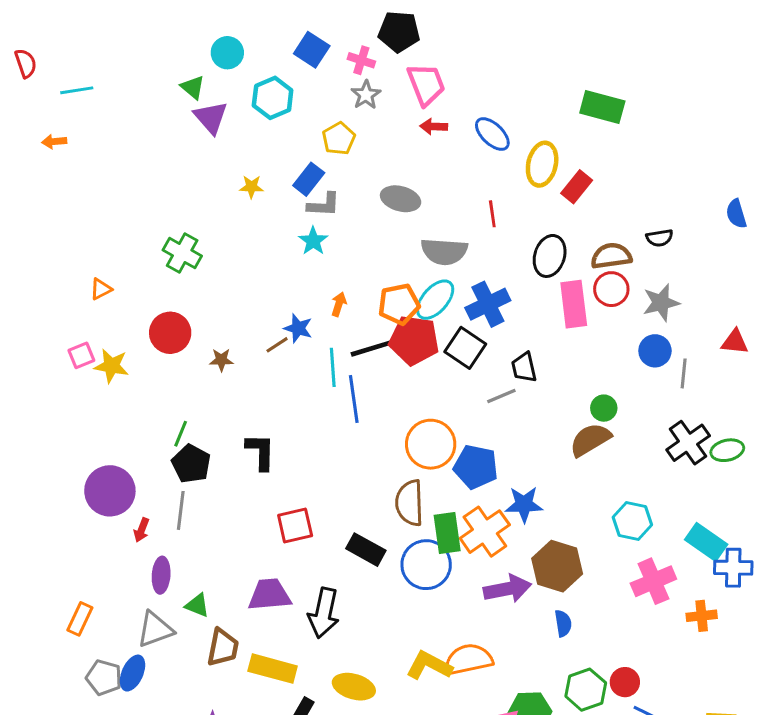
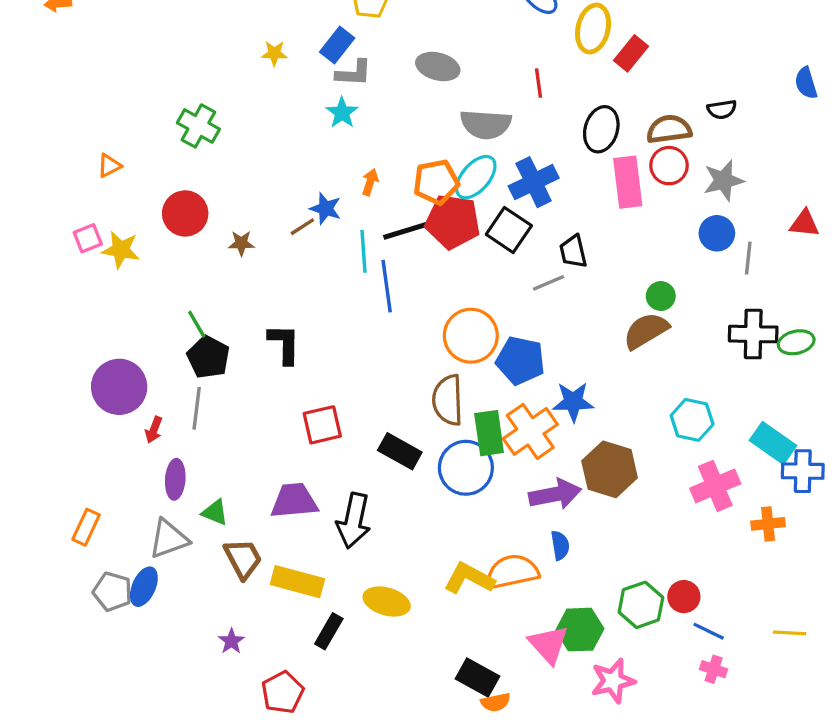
green line: (181, 434) -> (197, 324), turned -52
black cross: (688, 443) -> (753, 334), turned 36
blue semicircle: (563, 623) -> (560, 545), moved
brown trapezoid: (223, 647) -> (243, 559), turned -39

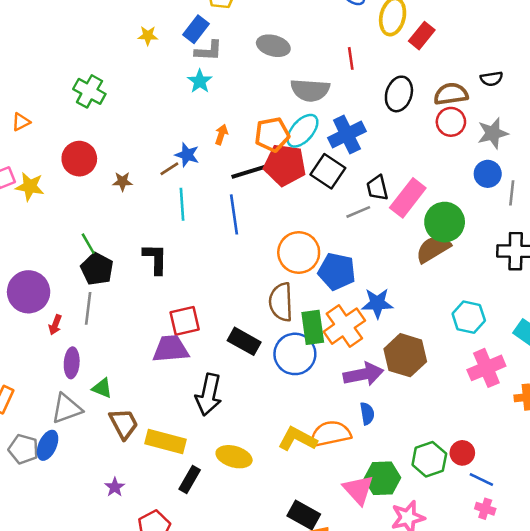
pink rectangle: (628, 182) -> (408, 198), moved, turned 45
cyan line: (364, 251) -> (182, 204), moved
green circle: (661, 296) -> (445, 222), size x1.8
purple trapezoid: (294, 501) -> (171, 349), moved

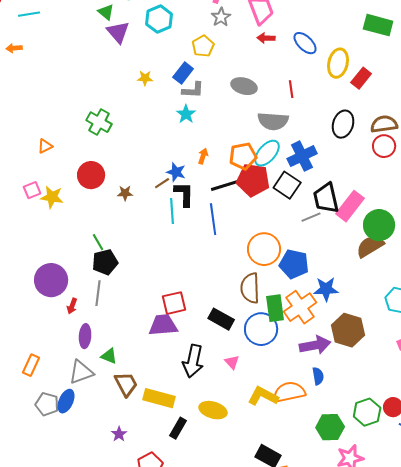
red line: (351, 58) -> (291, 89), moved
black trapezoid: (377, 188) -> (326, 198), size x1.5
black L-shape: (155, 259) -> (184, 194), moved
black pentagon: (97, 269) -> (105, 262), turned 30
pink triangle: (358, 490) -> (232, 362), moved, size x0.6

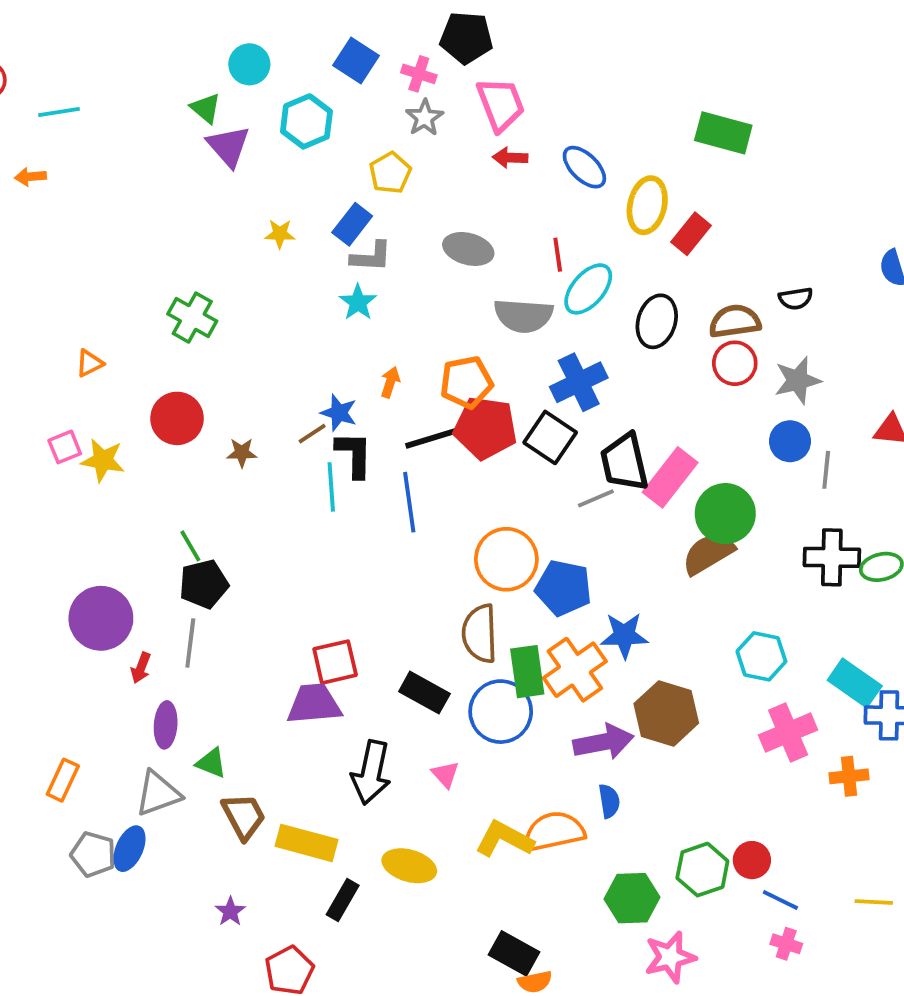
cyan ellipse: (267, 153) -> (588, 289), moved

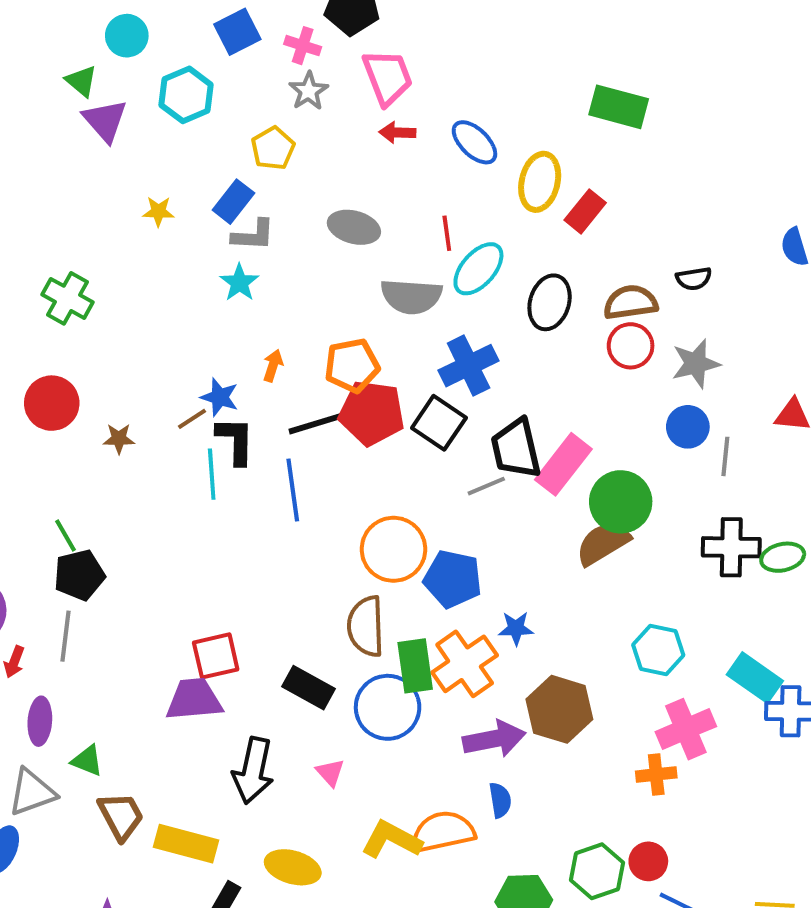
blue square: (356, 61) -> (237, 32), turned 30
blue star: (624, 635) -> (516, 628), size x0.7
orange cross: (849, 776) -> (656, 774), moved

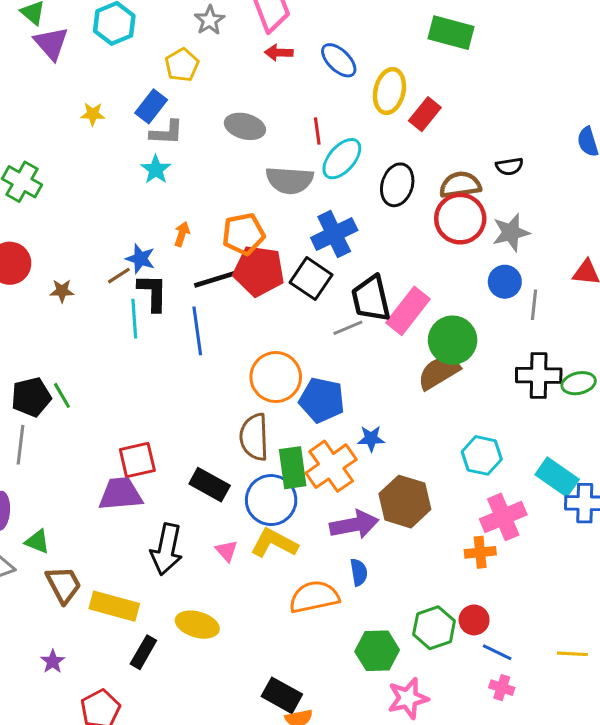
red circle: (631, 346) -> (460, 219), size x1.4
green line: (66, 535) -> (62, 395), moved
yellow L-shape: (391, 840) -> (274, 543), moved

